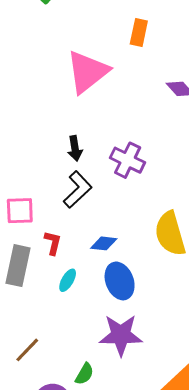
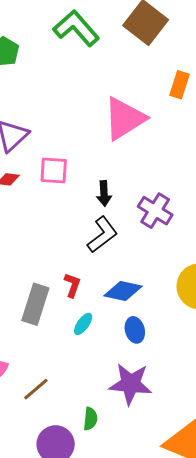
pink square: (20, 211) -> (54, 170), moved
blue diamond: (104, 243) -> (123, 291), size x1.4
blue ellipse: (120, 281) -> (135, 330), size x0.7
green semicircle: (84, 374) -> (90, 419), turned -30

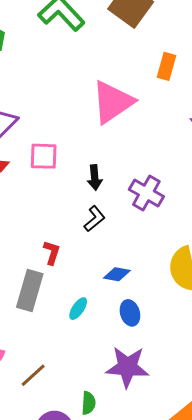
black L-shape: (102, 235) -> (94, 219), size x0.7
red L-shape: (72, 285) -> (52, 253), moved
blue diamond: (123, 291) -> (117, 274), size x0.7

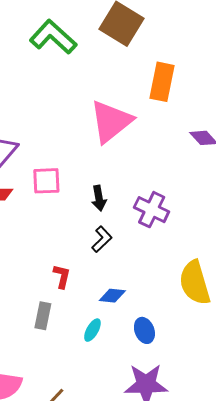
orange rectangle: (167, 66) -> (162, 82), size x1.4
blue diamond: (117, 274) -> (112, 296), moved
gray rectangle: (30, 290) -> (43, 316), size x0.7

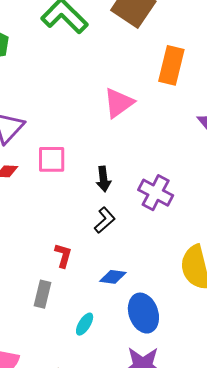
pink triangle: (111, 121) -> (119, 103), size x0.7
cyan ellipse: (92, 330) -> (85, 324), moved
blue ellipse: (144, 330) -> (143, 313), size x1.5

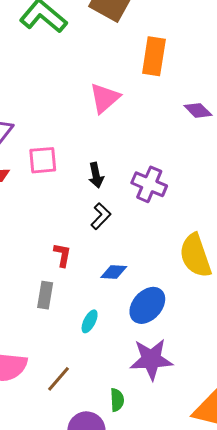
blue ellipse: (143, 313) -> (147, 305), turned 66

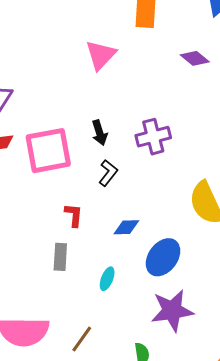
pink square: (43, 160) -> (48, 151), moved, size x1.6
purple cross: (149, 184) -> (153, 137), turned -32

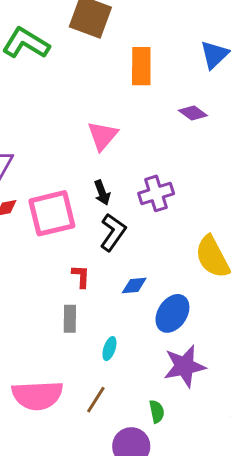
pink triangle: (101, 55) -> (102, 136), moved
black L-shape: (108, 173) -> (113, 232), size x1.4
cyan ellipse: (107, 279) -> (109, 349), moved

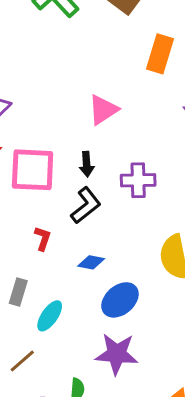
gray rectangle: (70, 319) -> (18, 292), moved
cyan ellipse: (109, 349) -> (50, 316), size x1.4

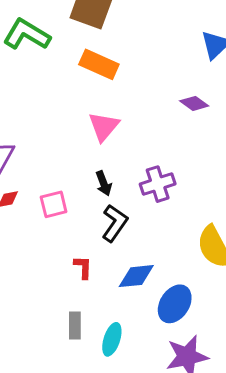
orange rectangle: (160, 54) -> (99, 64), moved, turned -66
pink square: (33, 170) -> (54, 204), size x0.6
blue diamond: (91, 262) -> (136, 276), size x1.4

